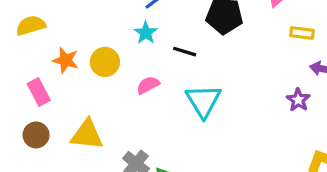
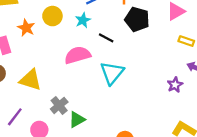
yellow circle: (105, 62) -> (52, 16), moved
pink semicircle: (148, 85) -> (77, 55), size x1.6

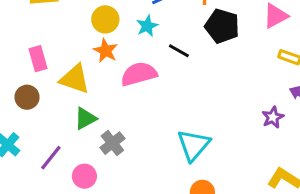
orange star: (26, 28) -> (106, 51), moved
cyan triangle: (112, 73) -> (194, 145), moved
yellow triangle: (30, 80) -> (75, 79), moved
green triangle: (77, 120) -> (85, 118), moved

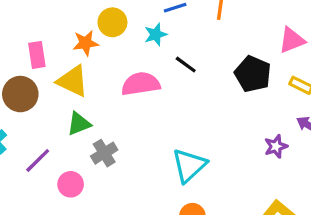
black pentagon: (222, 26) -> (253, 74), moved
orange star: (106, 51) -> (86, 43), moved, turned 30
brown circle: (27, 97) -> (20, 94), size x1.4

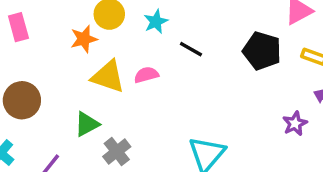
pink rectangle: (37, 55) -> (18, 27), moved
yellow triangle: (73, 81) -> (108, 77), moved
pink semicircle: (141, 84) -> (146, 75), size x0.6

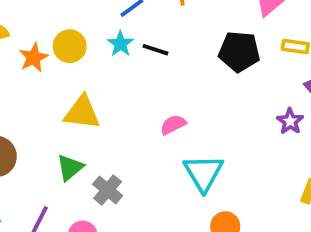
orange star: (84, 39) -> (34, 58), moved
black line: (191, 49) -> (156, 50), moved
pink semicircle: (146, 75) -> (173, 125), moved

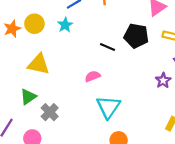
black line: (156, 50) -> (108, 47), moved

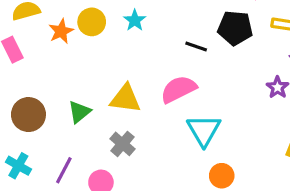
yellow triangle: (38, 64) -> (125, 99), moved
pink semicircle: (93, 76) -> (178, 89), size x1.6
green triangle: (28, 97) -> (79, 112), moved

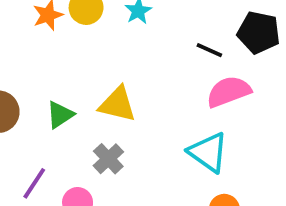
pink semicircle: (178, 89) -> (229, 92), moved
cyan triangle: (204, 130) -> (208, 152), turned -30

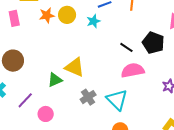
green triangle: (60, 115) -> (55, 80), moved
gray cross: (108, 159) -> (88, 97), moved

